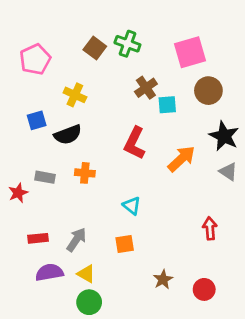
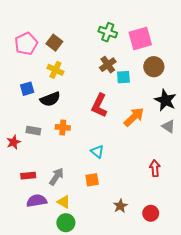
green cross: (127, 44) -> (108, 32), moved
brown square: (95, 48) -> (54, 43), moved

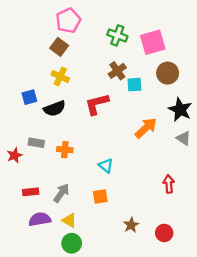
pink pentagon: (26, 44) -> (68, 21), moved
red L-shape: (99, 105) -> (97, 104), moved, turned 50
orange cross: (63, 127) -> (65, 150), moved

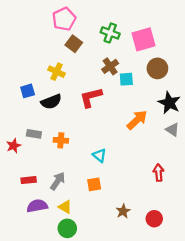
brown square: (59, 47) -> (74, 44), moved

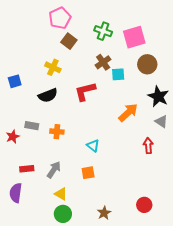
blue square: (28, 91) -> (15, 81), moved
red arrow: (159, 173) -> (148, 146), moved
purple semicircle: (37, 206) -> (16, 193), moved, turned -72
brown star: (123, 211) -> (104, 213), moved

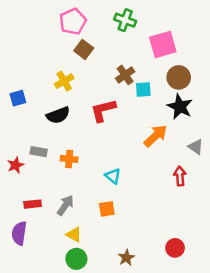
green cross: (103, 31) -> (125, 20), moved
yellow cross: (53, 67) -> (64, 81), turned 35
black star: (158, 96) -> (180, 107), moved

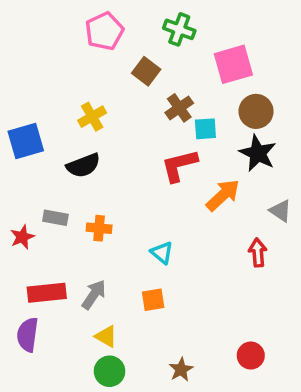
brown square: (84, 49) -> (146, 71), moved
blue square: (18, 98) -> (26, 141), size x1.5
red L-shape: (103, 110) -> (179, 165), moved
red rectangle: (33, 204) -> (47, 293), size x1.5

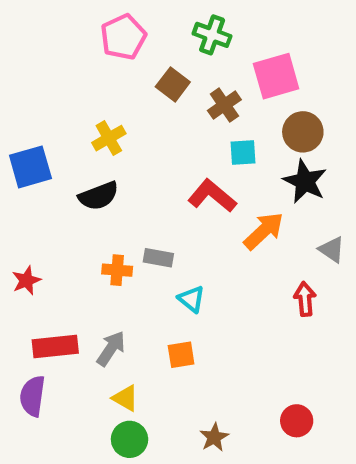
brown cross: (179, 108) -> (224, 105), moved
red L-shape: (179, 165) -> (212, 196), turned 54
gray rectangle: (55, 218) -> (158, 258), moved

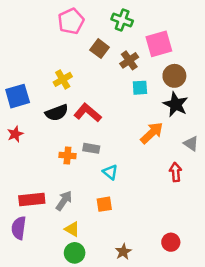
red L-shape: (212, 196) -> (88, 113), moved
red star: (26, 280) -> (15, 134), moved

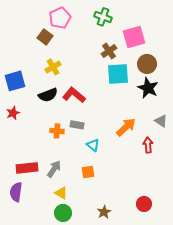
brown square: (100, 49) -> (45, 37), moved
cyan square: (140, 88) -> (118, 74), size x1.6
orange arrow: (152, 133) -> (126, 127), moved

